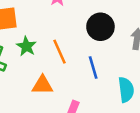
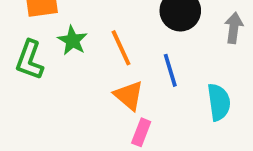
orange triangle: (42, 85) -> (129, 96), moved, turned 40

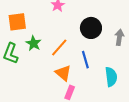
orange line: (121, 48) -> (59, 47), turned 66

